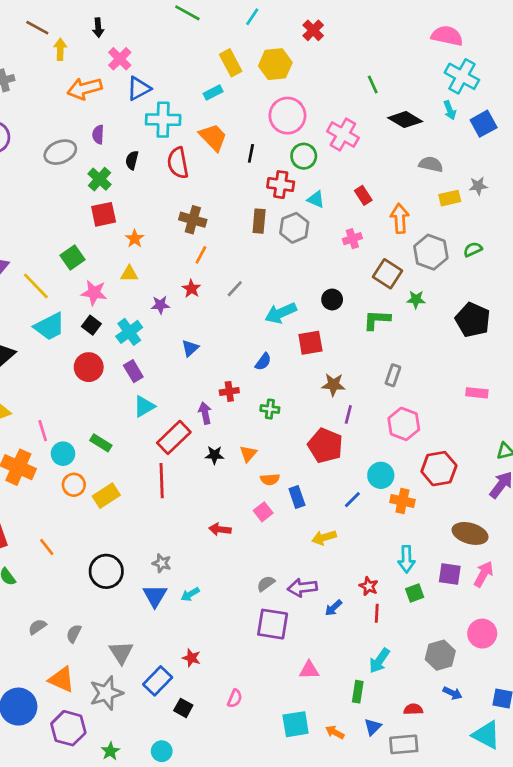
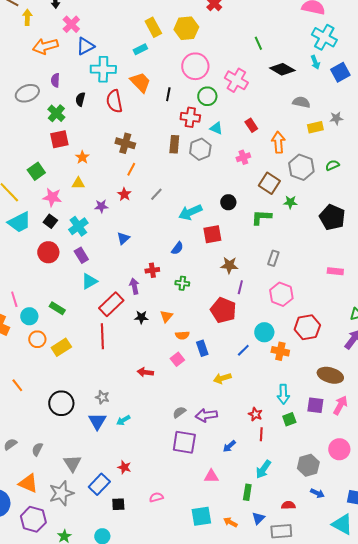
blue arrow: (333, 608) -> (229, 446), moved
pink semicircle: (235, 698) -> (156, 497), turned -128
black square: (183, 708) -> (118, 504), turned -32

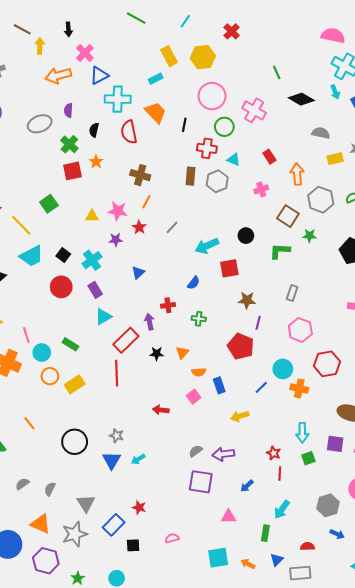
orange star: (82, 157) -> (96, 162), moved
pink star: (52, 197) -> (118, 211), moved

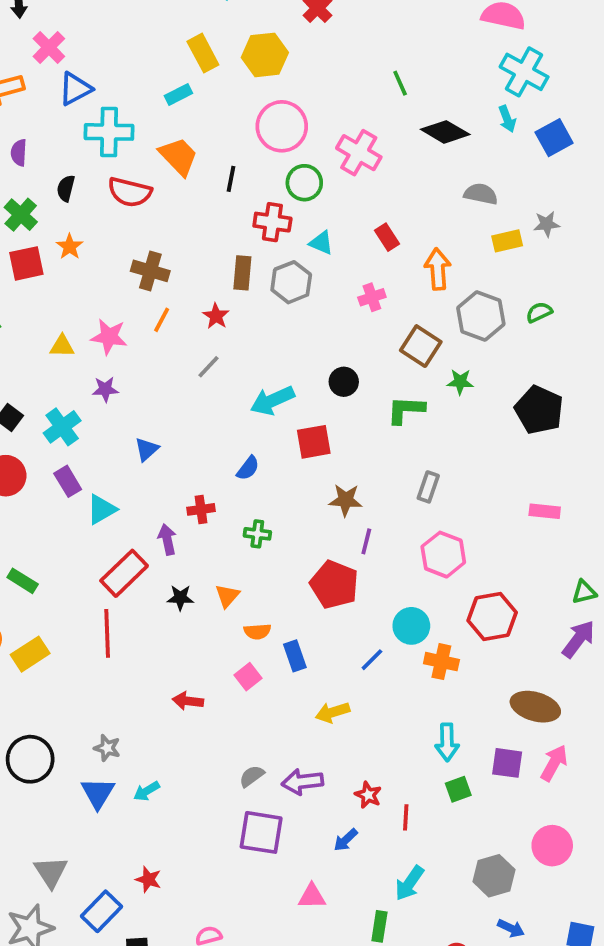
red semicircle: (129, 132) -> (130, 192), turned -65
red star: (139, 227) -> (216, 316), moved
cyan triangle: (103, 317) -> (101, 509), moved
red star: (274, 453) -> (368, 795), moved

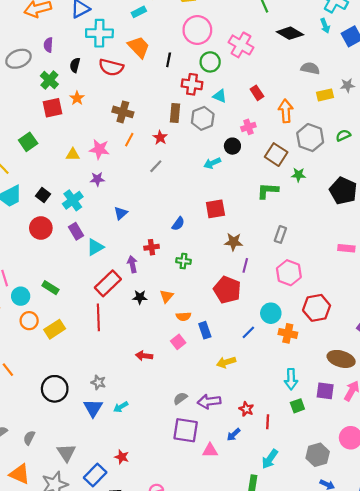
black circle: (344, 382) -> (232, 146), moved
cyan arrow: (272, 401) -> (212, 163), moved, size x0.7
pink triangle: (312, 896) -> (210, 451), moved

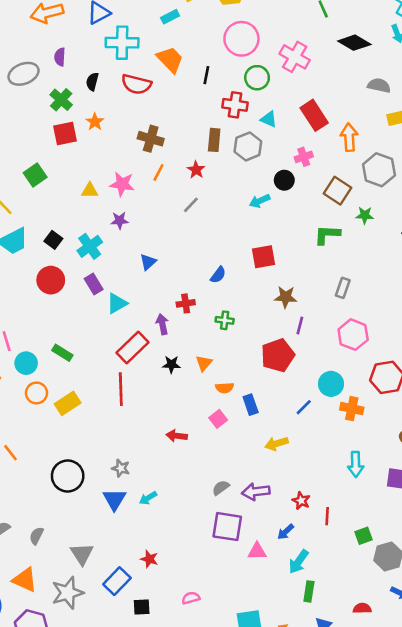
red rectangle: (257, 93) -> (314, 115), size x1.6
red pentagon: (227, 290) -> (278, 355), turned 30
green square: (297, 406) -> (363, 536), moved
cyan arrow: (270, 459) -> (299, 562), moved

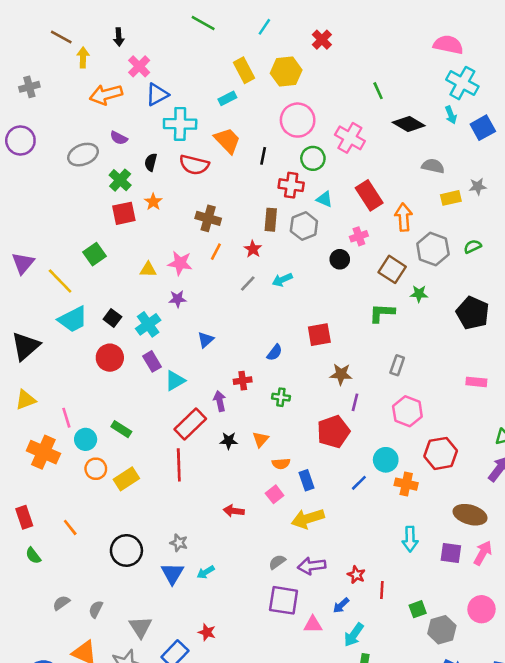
purple semicircle: (60, 57) -> (119, 138), turned -66
cyan arrow: (260, 201) -> (282, 280), moved
yellow arrow: (276, 444) -> (308, 519), moved, size x1.4

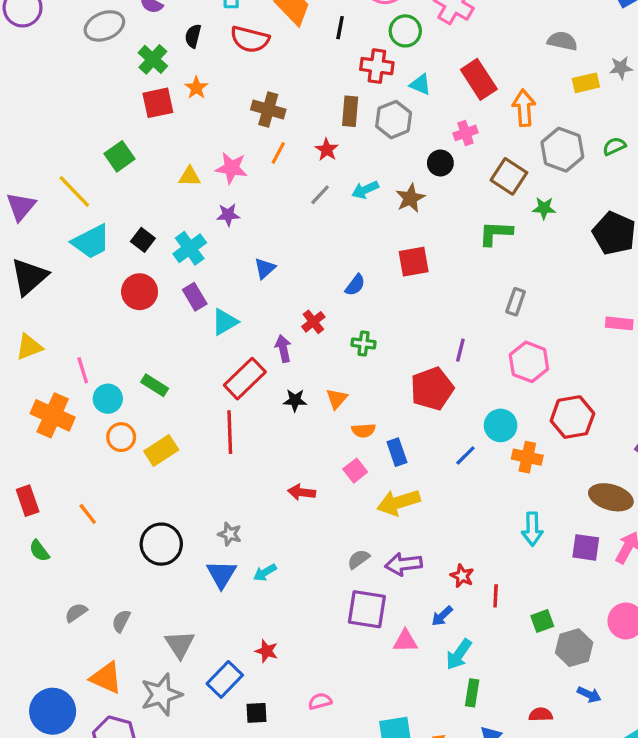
purple triangle: (23, 263) -> (21, 206), moved
brown star: (341, 374) -> (410, 198), moved, turned -30
red cross: (243, 381) -> (313, 322), turned -30

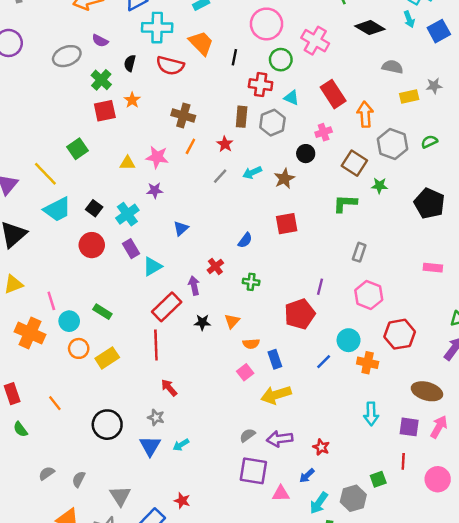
red arrow: (302, 492) -> (169, 388), moved, turned 42
red line: (496, 596) -> (403, 461), moved
gray hexagon: (574, 648) -> (353, 498), moved

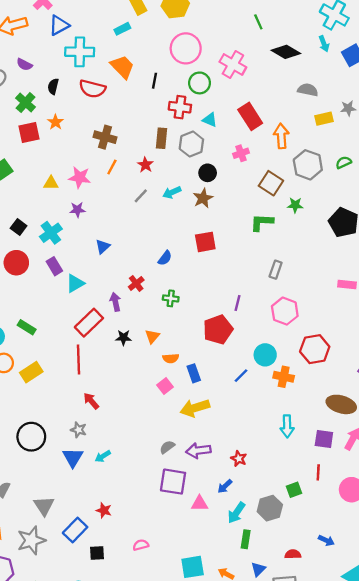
black circle: (306, 154) -> (208, 173), moved

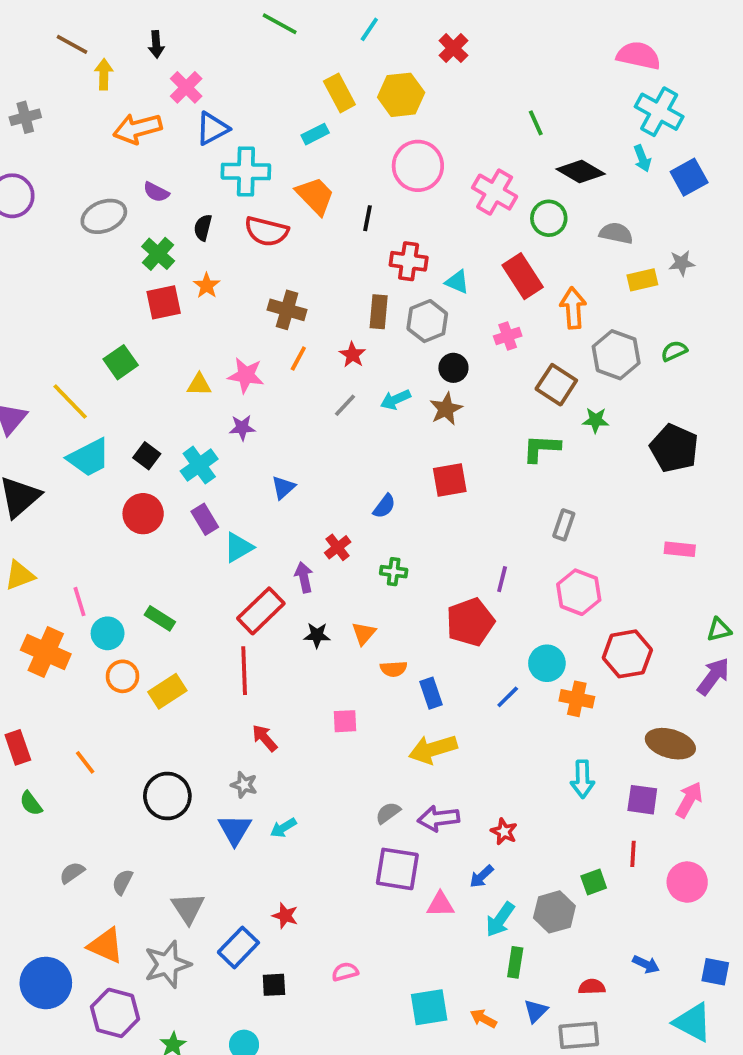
green circle: (200, 83) -> (549, 218), moved
pink square: (165, 386) -> (345, 721), moved, turned 35

